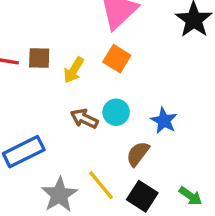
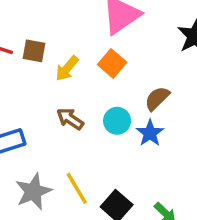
cyan circle: (116, 112) -> (117, 121), moved
brown semicircle: (138, 154) -> (157, 98), moved

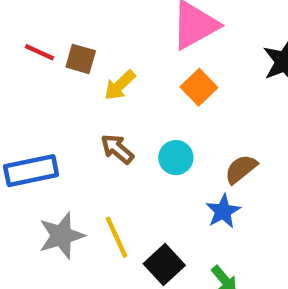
orange square: (112, 63) -> (199, 87), moved
brown semicircle: (157, 98) -> (241, 169), moved
blue star: (150, 133) -> (223, 211), moved

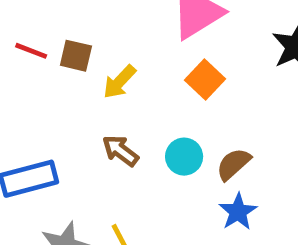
brown semicircle: (241, 169) -> (233, 164), moved

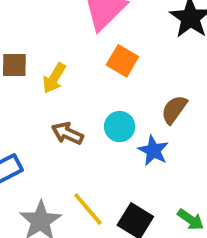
brown semicircle: (233, 164) -> (174, 110), moved
blue star: (238, 212) -> (153, 151), moved

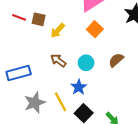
blue star: (153, 151) -> (79, 87), moved

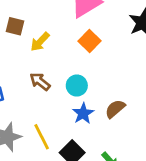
brown semicircle: (116, 60) -> (115, 109), moved
blue star: (79, 87) -> (83, 113), moved

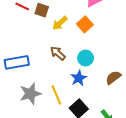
orange square: (90, 41) -> (85, 24), moved
blue star: (83, 113) -> (79, 78), moved

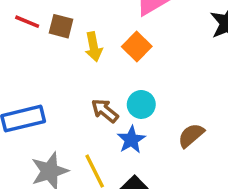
yellow arrow: (60, 23) -> (94, 47), turned -56
brown arrow: (58, 53) -> (105, 111), moved

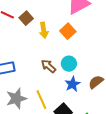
brown square: (61, 26) -> (26, 18), turned 32
blue star: (131, 140) -> (72, 84), moved

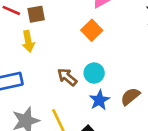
brown square: (26, 18) -> (36, 14), turned 32
yellow arrow: (44, 30) -> (28, 41), moved

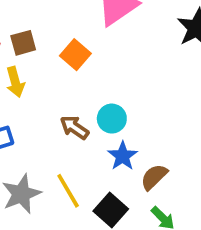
orange square: (92, 30) -> (75, 55), moved
brown semicircle: (130, 96) -> (154, 177), moved

